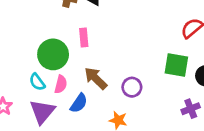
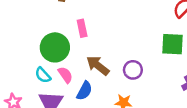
pink semicircle: (61, 84) -> (65, 75), turned -42

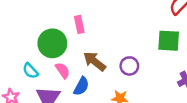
cyan semicircle: (43, 75) -> (30, 71), moved

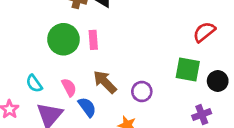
green circle: (52, 43) -> (63, 39), moved
blue semicircle: (81, 86) -> (87, 107), turned -72

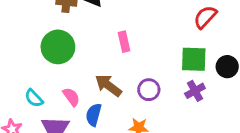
pink rectangle: (93, 40) -> (124, 42), moved
blue semicircle: (87, 107) -> (94, 115), turned -120
purple cross: (202, 115) -> (195, 91), moved

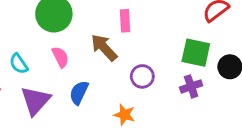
brown arrow: (108, 85) -> (104, 48), moved
pink semicircle: (71, 97) -> (60, 57), moved

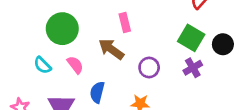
green square: (196, 53) -> (191, 38), turned 30
cyan semicircle: (19, 64) -> (42, 65), moved

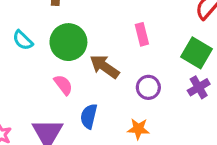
pink rectangle: (125, 22) -> (142, 34), moved
green circle: (62, 29) -> (68, 42), moved
cyan semicircle: (42, 65) -> (23, 40), moved

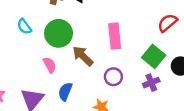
pink rectangle: (142, 34) -> (115, 36), size x1.5

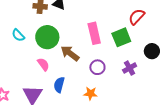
green square: (154, 56) -> (121, 37), moved, turned 36

